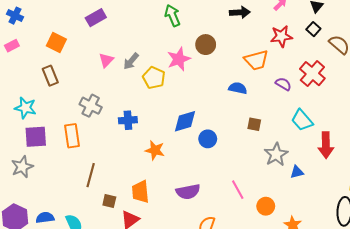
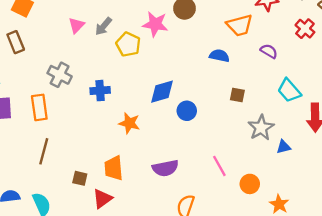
pink star: (179, 59) -> (155, 24), turned 30
red cross: (312, 74) -> (305, 29), moved, size x0.7
brown line: (91, 175) -> (44, 151), moved

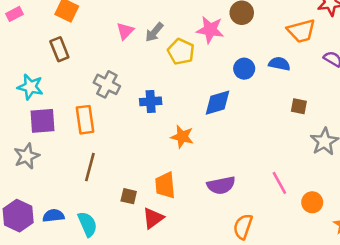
blue circle: (187, 111) -> (244, 69), moved

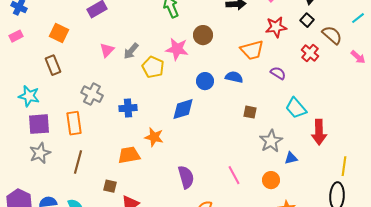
gray star: (27, 156) -> (40, 153), moved
orange trapezoid: (165, 185) -> (129, 155), moved, turned 85
purple semicircle: (221, 185) -> (186, 177), turned -95
orange circle: (312, 202) -> (271, 180), moved

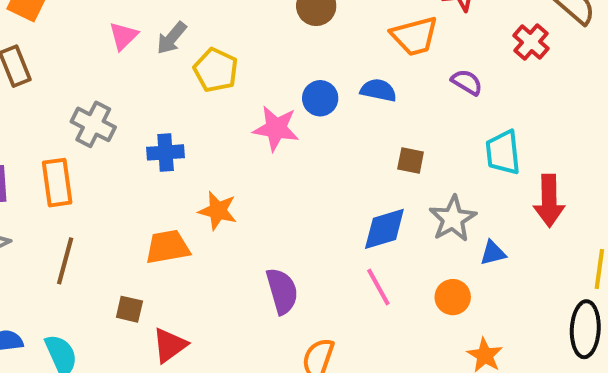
pink star: (177, 49) -> (276, 128), moved
cyan trapezoid: (296, 108) -> (503, 152), turned 35
blue diamond: (183, 109) -> (384, 229), moved

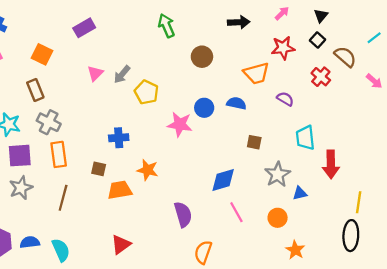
gray cross: (93, 124) -> (49, 122), moved
blue diamond: (384, 229) -> (223, 180), moved
brown square: (129, 309) -> (99, 169), moved

